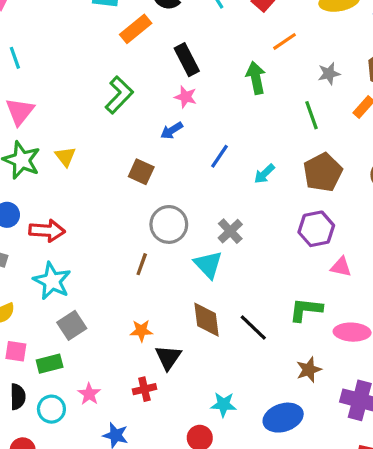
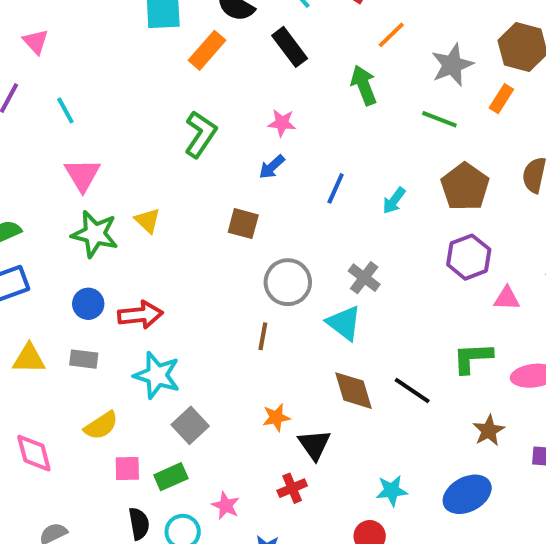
black rectangle: (187, 60) -> (290, 47), moved
gray star: (329, 74) -> (452, 65), size x1.5
green line: (312, 115) -> (439, 119), turned -40

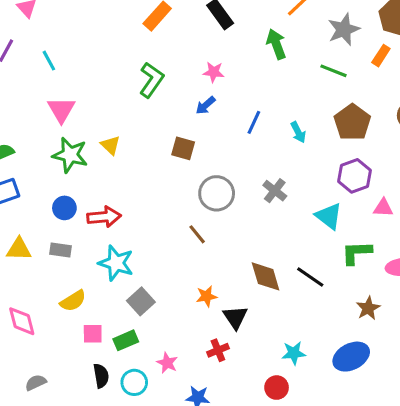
cyan arrow: (394, 201) -> (298, 132), turned -65
cyan triangle: (344, 323) -> (329, 216), moved
brown line: (263, 336) -> (197, 234), turned -50

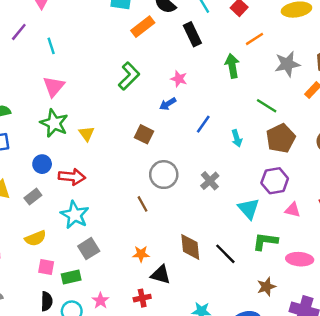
green line: (334, 71) -> (267, 106), moved
yellow triangle: (110, 145) -> (87, 134), moved
gray rectangle: (61, 250) -> (33, 197), turned -56
black triangle: (235, 317) -> (161, 275), turned -50

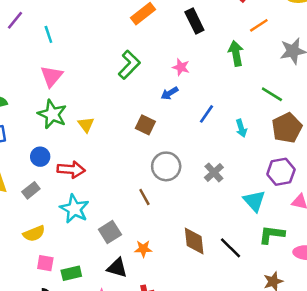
gray square: (89, 249) -> (110, 232), moved
black triangle: (161, 275) -> (117, 268), moved

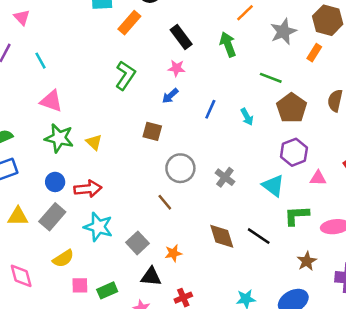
black rectangle: (194, 21) -> (181, 37), moved
pink triangle: (52, 76) -> (51, 101), turned -40
gray cross: (214, 172) -> (225, 177), moved
gray rectangle: (31, 190) -> (52, 217), size x1.5

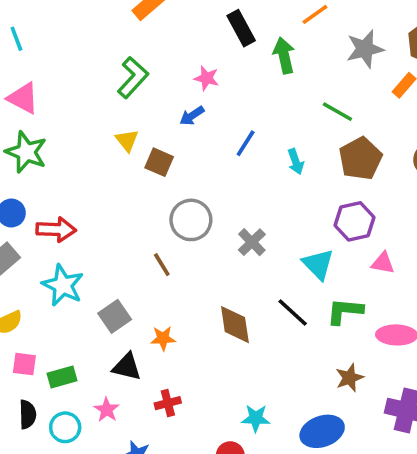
black rectangle: (181, 37) -> (241, 28), moved
yellow triangle: (94, 142) -> (127, 140), moved
black line: (259, 236) -> (293, 312), moved

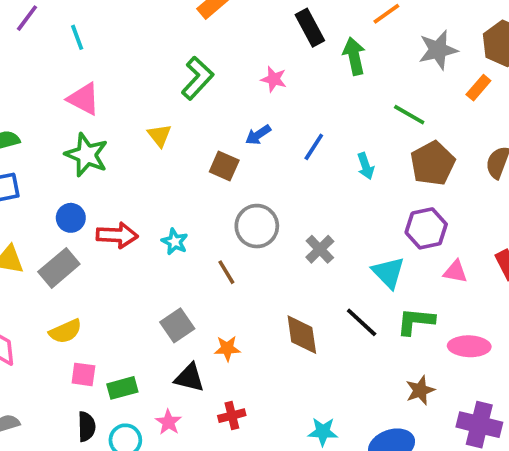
blue arrow: (192, 116) -> (258, 135), moved
yellow triangle: (127, 140) -> (159, 135), moved
cyan star: (63, 285) -> (175, 242), moved, size x0.6

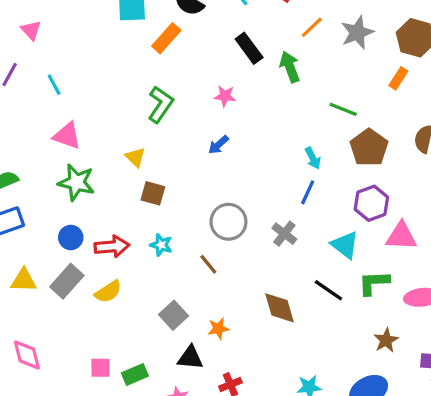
gray star: (438, 50) -> (357, 33), moved
blue line: (314, 147) -> (308, 192), moved
brown square: (224, 166) -> (153, 193), moved
pink triangle: (455, 272) -> (401, 236), size x1.5
yellow semicircle: (65, 331) -> (108, 292), moved

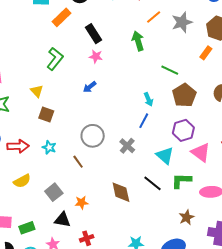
black rectangle: (249, 48) -> (93, 34), moved
pink triangle: (401, 236) -> (201, 152), turned 30
yellow semicircle: (108, 292) -> (22, 181), moved

